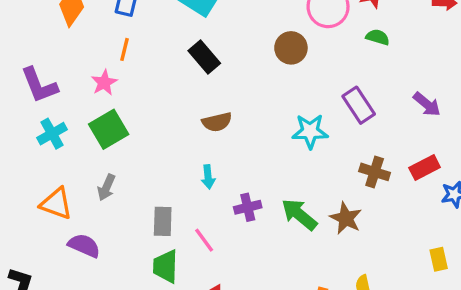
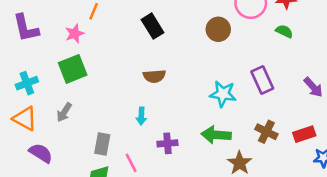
cyan cross: (52, 134) -> (27, 83), moved
green arrow: (299, 214) -> (216, 135), moved, turned -44

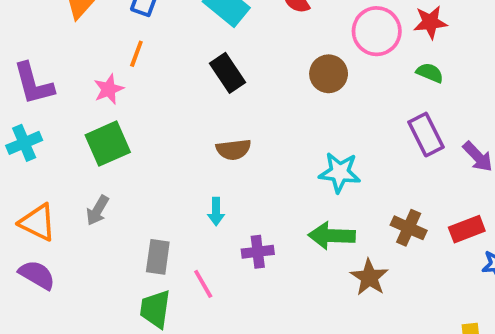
purple rectangle: (262, 80) -> (426, 135), moved
cyan cross: (27, 83) -> (24, 143), moved
purple semicircle: (41, 153) -> (37, 275), moved

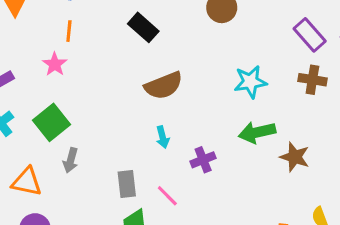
green square: (108, 144) -> (51, 122), moved
brown semicircle: (233, 150) -> (164, 86), size x1.4
brown cross: (409, 228) -> (312, 80), moved

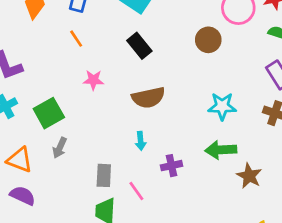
orange line: (69, 31) -> (76, 39), turned -48
pink star: (55, 64) -> (93, 80), moved, turned 30

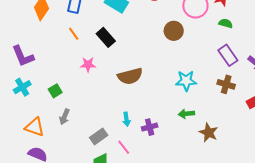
black rectangle: (139, 46) -> (106, 37), moved
green square: (49, 113) -> (55, 91), size x0.6
cyan arrow: (141, 141) -> (126, 119), moved
green arrow: (221, 150) -> (186, 114), size x0.7
gray rectangle: (104, 175) -> (99, 136), turned 54

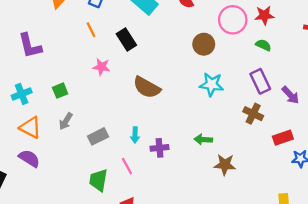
brown semicircle: (130, 76) -> (147, 87), turned 35
cyan star: (186, 81) -> (212, 84), moved
cyan cross: (22, 87) -> (22, 94), moved
brown star: (209, 133) -> (225, 165), turned -30
gray rectangle: (99, 136) -> (98, 136), moved

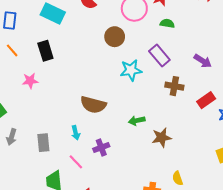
black rectangle: (126, 40) -> (45, 51), turned 30
purple rectangle: (260, 81) -> (159, 56), moved
brown semicircle: (147, 87) -> (93, 105), moved
gray rectangle: (98, 136) -> (43, 143), turned -54
purple cross: (160, 148) -> (101, 147), moved

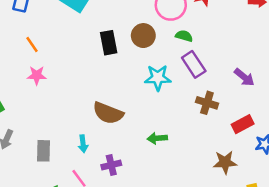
green semicircle: (167, 23) -> (184, 36), moved
orange line: (12, 50) -> (32, 44), moved
black rectangle: (45, 51) -> (109, 43), moved
brown star: (162, 137) -> (225, 162), moved

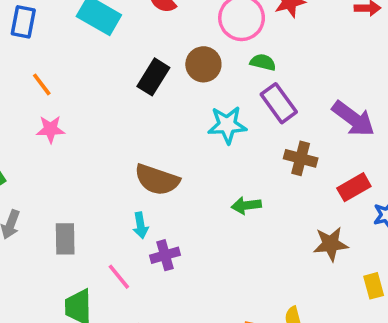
black rectangle: (109, 43) -> (153, 77), turned 45
purple arrow: (244, 77) -> (353, 119), size x1.4
green arrow: (157, 138) -> (246, 205), moved
cyan arrow: (83, 144) -> (140, 225), moved

